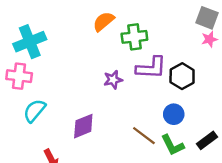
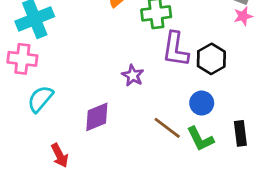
purple L-shape: (151, 68) -> (175, 49), turned 96
purple star: (113, 80) -> (133, 75), moved, turned -30
black rectangle: (207, 140) -> (240, 133), turned -60

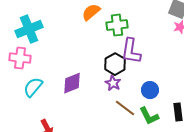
black hexagon: (211, 59) -> (115, 64), moved
purple star: (133, 75) -> (113, 83), moved
purple diamond: (97, 117) -> (72, 83), moved

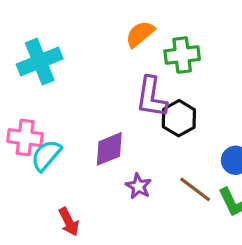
purple L-shape: (131, 51) -> (151, 97), moved
pink cross: (20, 58) -> (25, 138), moved
purple star: (113, 83) -> (138, 186), moved

